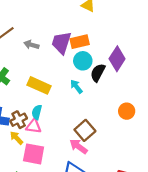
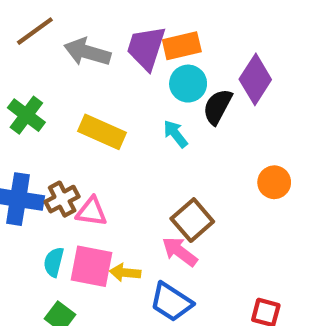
gray arrow: (31, 45) -> (87, 52), size x1.5
cyan semicircle: (37, 112) -> (54, 262), moved
yellow arrow: (16, 138) -> (125, 273), moved, turned -40

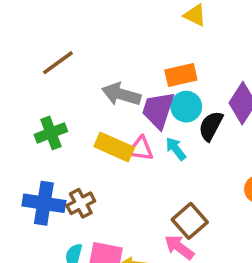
purple trapezoid: (146, 48) -> (158, 110), moved
gray arrow: (87, 52) -> (121, 94), moved
green cross: (26, 115) -> (51, 133), turned 32
pink triangle: (92, 212) -> (141, 149), moved

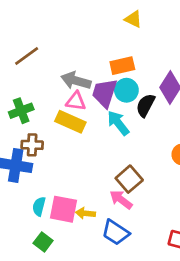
pink triangle: (141, 149) -> (76, 101), moved
cyan arrow: (176, 149) -> (118, 123), size x1.4
brown cross: (81, 203) -> (32, 145), moved, turned 30

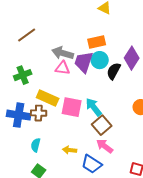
yellow rectangle: (70, 122) -> (48, 98), moved
cyan arrow: (118, 123) -> (94, 107), moved
brown cross: (32, 145) -> (39, 113), moved
pink arrow: (121, 200) -> (105, 146), moved
pink square: (64, 209) -> (72, 107), moved

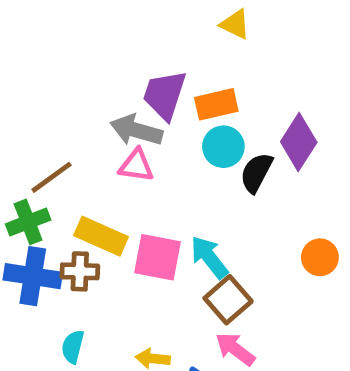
brown line: (27, 35) -> (52, 177), moved
purple trapezoid: (84, 62) -> (165, 95), moved
green cross: (23, 75) -> (28, 222), moved

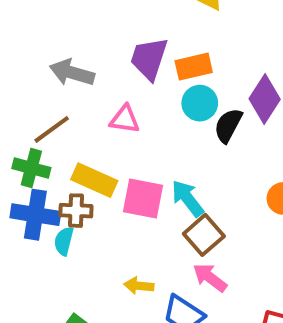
gray arrow: (136, 130) -> (72, 73), moved
green cross: (28, 222) -> (31, 168), turned 36
cyan semicircle: (73, 347) -> (64, 241), moved

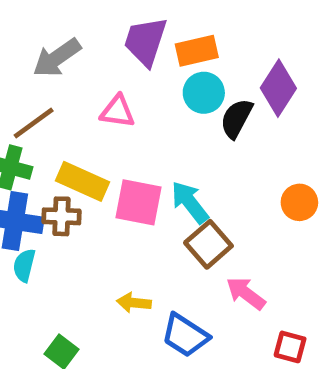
gray arrow: (72, 73) -> (57, 58), turned -51
cyan semicircle: (64, 241) -> (24, 265), moved
pink arrow: (210, 278) -> (246, 293), moved

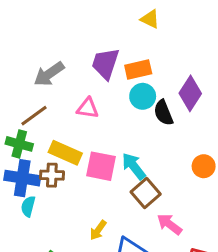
black semicircle: (236, 118) -> (163, 113), turned -50
yellow arrow: (134, 303) -> (98, 230), turned -60

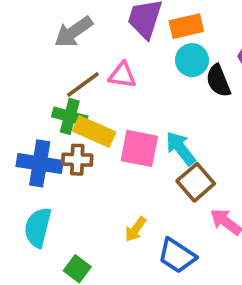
brown line: (34, 116) -> (83, 84), moved
green cross: (19, 144) -> (70, 116), moved
cyan semicircle: (28, 206) -> (38, 227), moved, size x1.5

